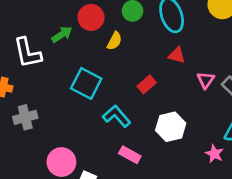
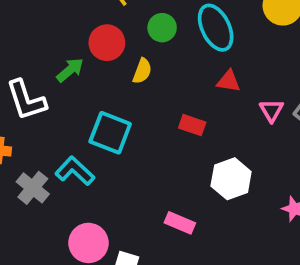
red rectangle: (147, 84) -> (192, 125), turned 66
cyan L-shape: (117, 116) -> (75, 171), moved
gray cross: (25, 117) -> (33, 188), turned -30

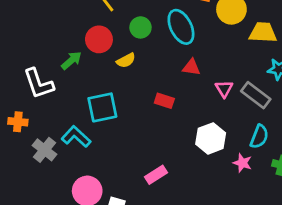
yellow semicircle: (142, 71) -> (126, 60), turned 42
cyan square: (110, 133) -> (102, 107), turned -32
white hexagon: (231, 179) -> (211, 138), moved
pink rectangle: (180, 223) -> (156, 175), turned -55

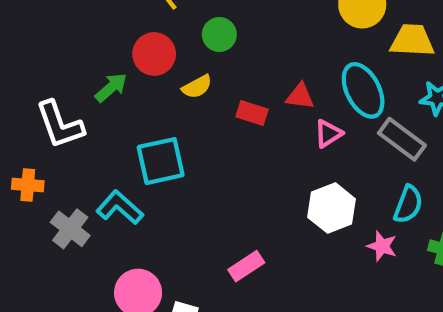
cyan ellipse: (181, 27) -> (363, 90), moved
pink triangle: (224, 89) -> (328, 134), moved, turned 30
red rectangle: (164, 101) -> (252, 113), moved

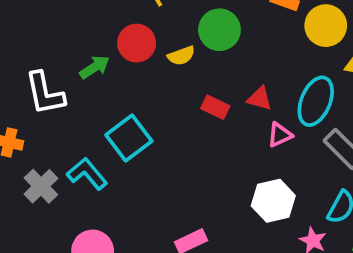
green circle: (219, 35) -> (219, 30), moved, size x1.4
yellow semicircle: (197, 87) -> (181, 56), moved
cyan ellipse: (363, 90) -> (316, 101), turned 42
cyan square: (161, 161) -> (129, 138), turned -33

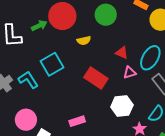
red circle: (137, 43) -> (62, 16), size x1.4
yellow semicircle: (181, 56) -> (84, 40), moved
red rectangle: (215, 107) -> (96, 78), moved, size x1.6

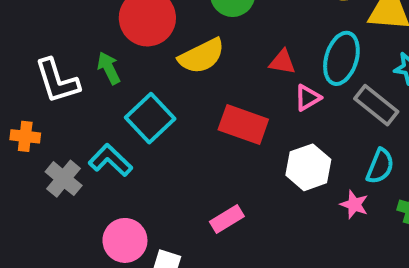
green arrow: (39, 26) -> (109, 68), moved, turned -77
yellow semicircle: (84, 40) -> (202, 56), size x1.6

